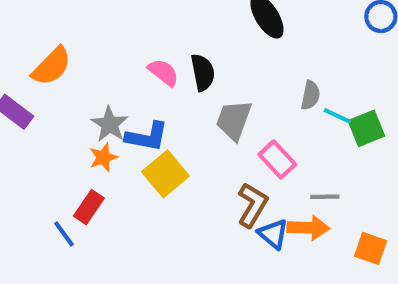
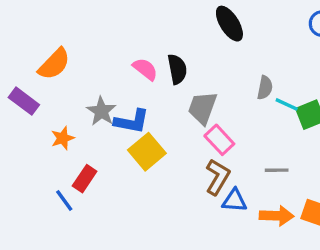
orange star: (103, 157) -> (63, 138), moved
pink rectangle: (277, 159) -> (219, 140), moved
orange arrow: (308, 228) -> (277, 216), moved
blue triangle: (273, 234) -> (234, 201), turned -36

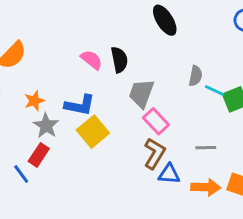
gray star: (101, 111) -> (46, 126), moved
orange star: (63, 138) -> (34, 101), moved

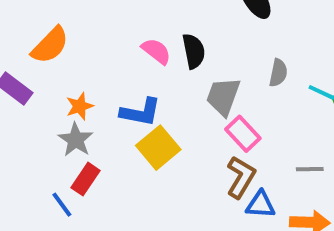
gray semicircle: (196, 76) -> (278, 73), moved
gray star: (46, 126) -> (76, 140), moved

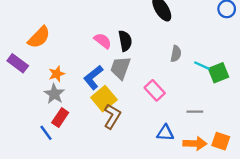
gray trapezoid: (223, 96) -> (120, 68), moved
blue L-shape: (141, 112) -> (93, 77), turned 130
brown L-shape: (241, 177) -> (112, 116), moved

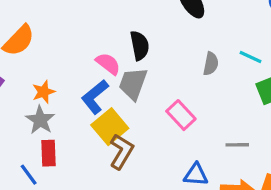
pink semicircle: (103, 41) -> (108, 64), moved
cyan line: (202, 66) -> (251, 57), moved
red rectangle: (60, 118) -> (49, 153), turned -36

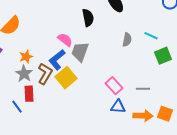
black semicircle: (140, 45) -> (88, 18), moved
pink rectangle: (181, 115) -> (114, 86), moved
brown L-shape: (121, 151) -> (45, 74), moved

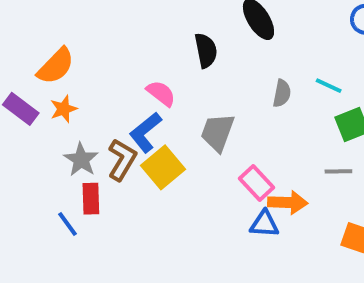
gray trapezoid: (80, 52) -> (218, 132), moved
orange star: (26, 57) -> (64, 109), moved
gray line: (143, 89) -> (338, 171), moved
orange arrow: (143, 116) -> (288, 203), moved

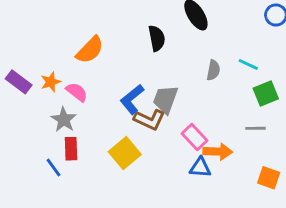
orange semicircle: (56, 66) -> (90, 50), moved
pink semicircle: (161, 93) -> (77, 92), moved
blue L-shape: (145, 132) -> (132, 99), moved
brown L-shape: (122, 160) -> (149, 120), moved, turned 84
yellow square: (163, 167) -> (125, 153), moved

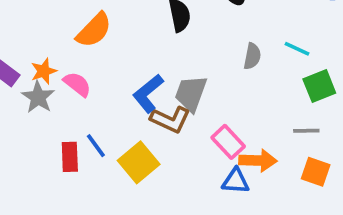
gray star: (64, 120) -> (38, 97), moved
blue line: (54, 168) -> (96, 146), moved
orange square: (269, 178) -> (316, 172), moved

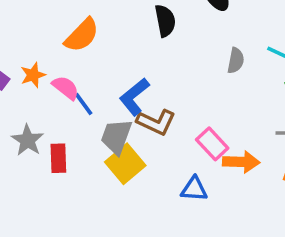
gray trapezoid: (191, 93) -> (116, 137), moved
gray star: (38, 97) -> (28, 140), moved
blue line: (96, 146) -> (84, 104), moved
blue triangle: (236, 181) -> (194, 189), moved

